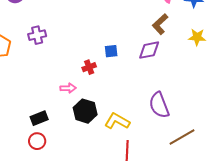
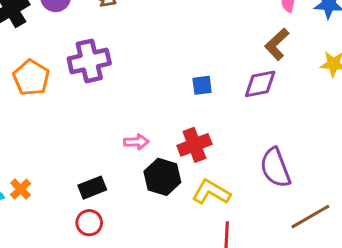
purple cross: (37, 35) -> (89, 61), size x1.5
red cross: (89, 67) -> (194, 145), moved, size x1.5

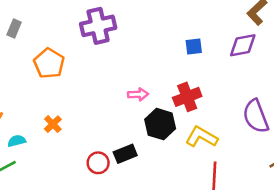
orange pentagon: (31, 78) -> (49, 63), moved
black rectangle: (92, 188) -> (125, 154), moved
orange cross: (21, 189) -> (53, 124), moved

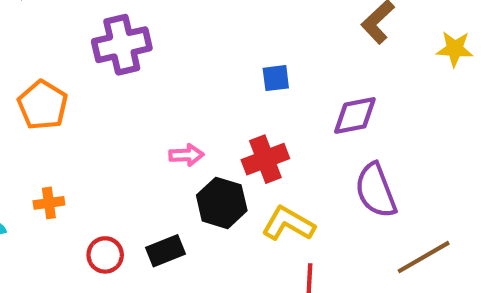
purple diamond: (243, 45) -> (355, 115), moved
orange cross: (53, 124) -> (49, 203), turned 36
red circle: (98, 163) -> (105, 255), moved

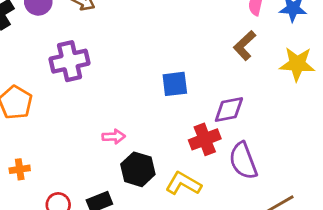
yellow star: (455, 49) -> (297, 64), size x1.4
blue square: (276, 78) -> (175, 84), size x1.4
red cross: (265, 159) -> (205, 139), moved

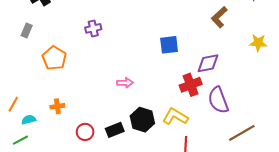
purple cross: (70, 61) -> (93, 28), size x0.6
yellow star: (297, 64) -> (258, 43), moved, size x0.7
black hexagon: (138, 169) -> (142, 120), moved

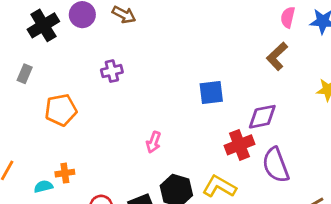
orange pentagon: (54, 58) -> (61, 110), turned 30
pink arrow: (125, 83) -> (153, 142), turned 112
cyan semicircle: (29, 120) -> (43, 187), moved

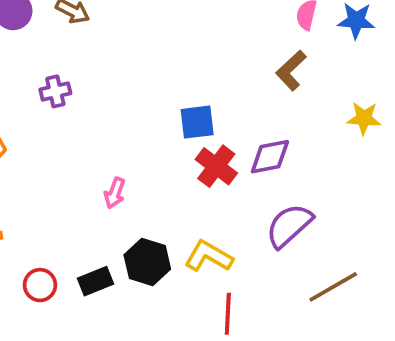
red cross: (239, 145) -> (216, 166), moved, turned -32
purple semicircle: (276, 165) -> (289, 226), turned 69

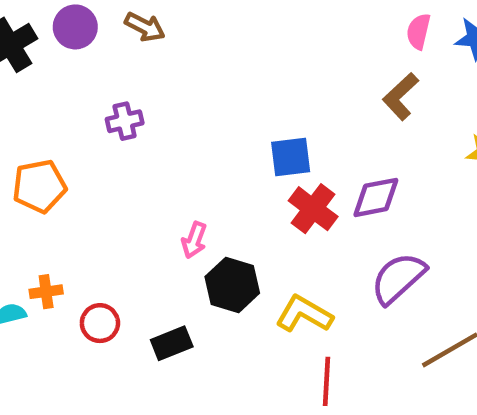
black hexagon: (147, 262) -> (232, 285), moved
red circle: (40, 285) -> (100, 323), moved

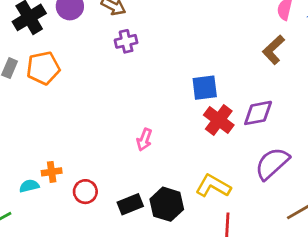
purple cross: (125, 121) -> (126, 41), moved
orange pentagon: (39, 186) -> (43, 68), moved
black hexagon: (232, 285) -> (167, 204), moved

